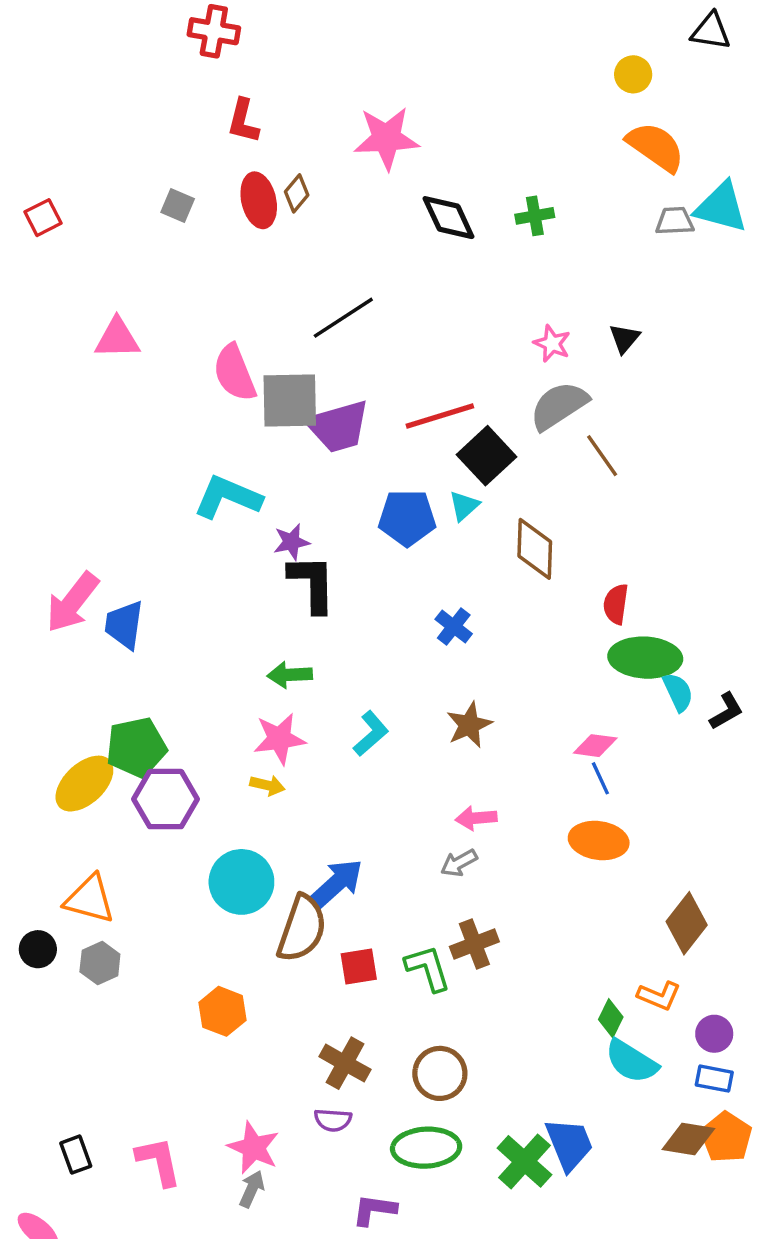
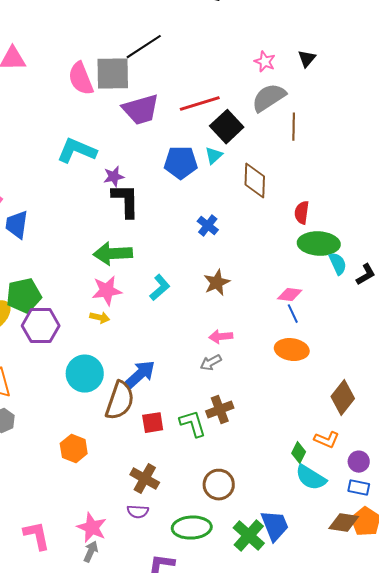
gray square: (290, 400) -> (113, 74), moved
brown line: (602, 456) -> (294, 127), turned 36
green arrow: (290, 675) -> (113, 254), size x1.5
brown circle: (440, 1073) -> (219, 485), moved

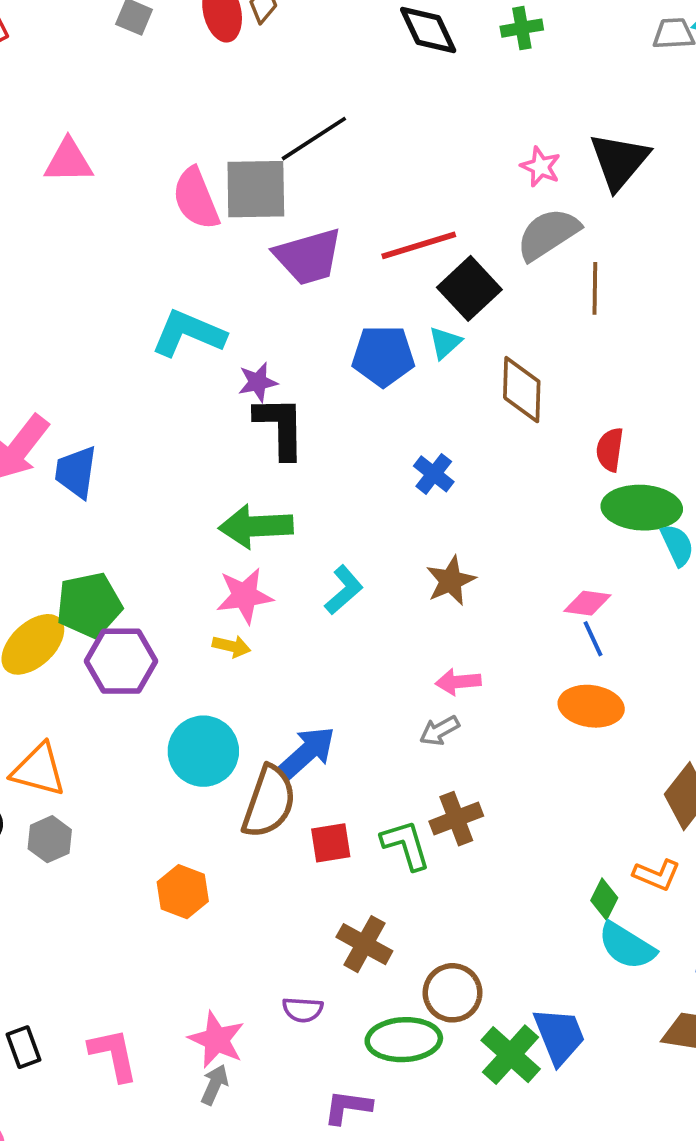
black triangle: (307, 59) -> (619, 161), size x1.8
brown cross: (145, 479) -> (364, 944), moved
brown circle: (219, 485) -> (453, 993), moved

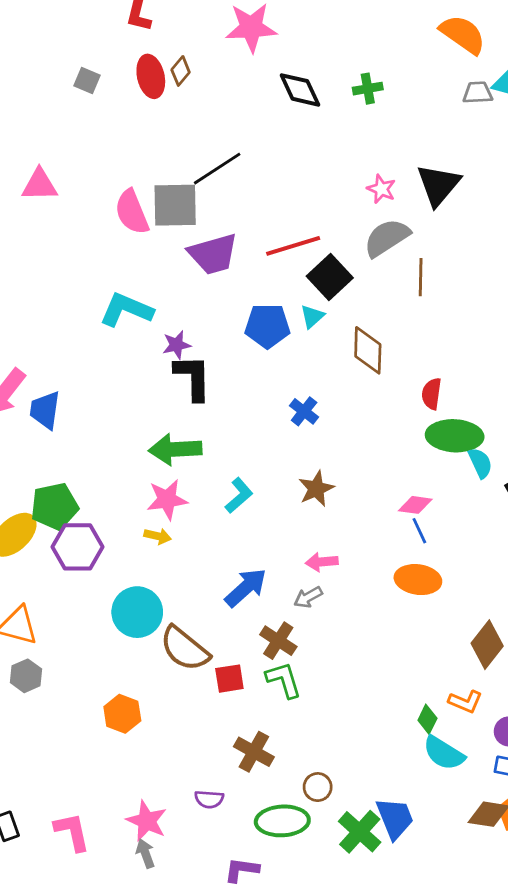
blue arrow: (306, 753) -> (246, 588), moved
brown semicircle: (269, 802) -> (185, 649), turned 110
brown cross: (456, 819) -> (278, 641), moved, turned -36
brown circle: (453, 993) -> (318, 787), size x0.7
gray arrow: (215, 1085) -> (145, 853), turned -44

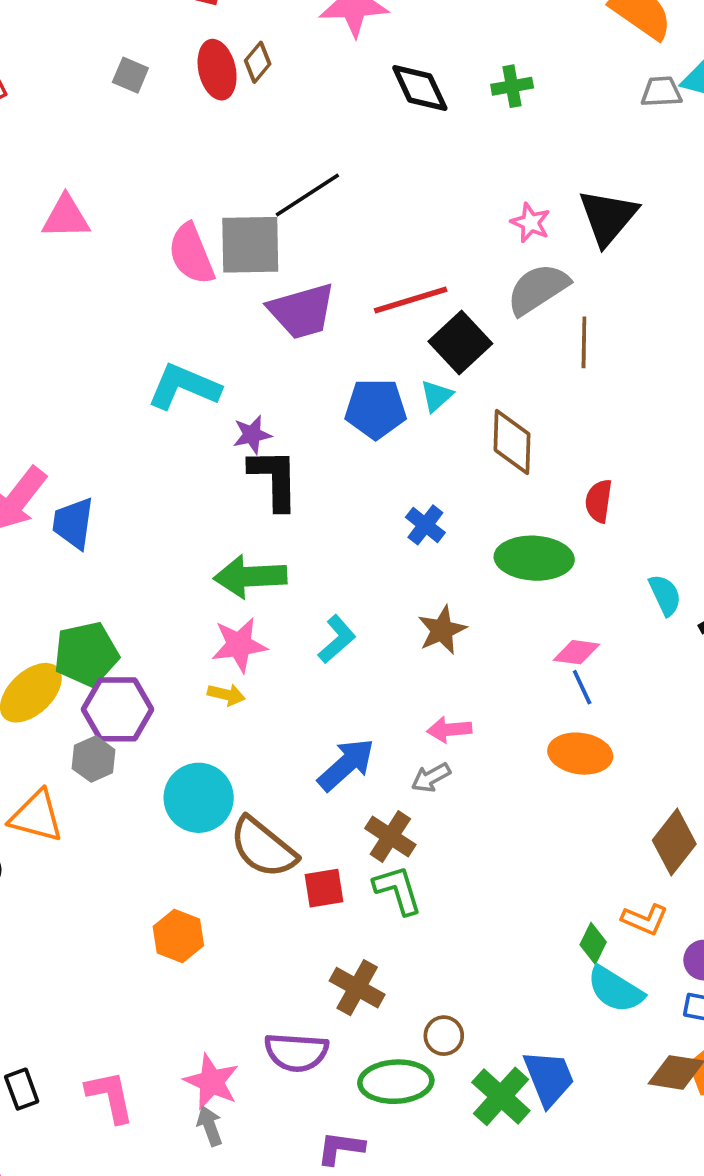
green ellipse: (455, 436) -> (534, 558), moved
gray hexagon: (26, 676) -> (94, 759), moved
purple semicircle: (209, 799) -> (296, 1052), size x1.6

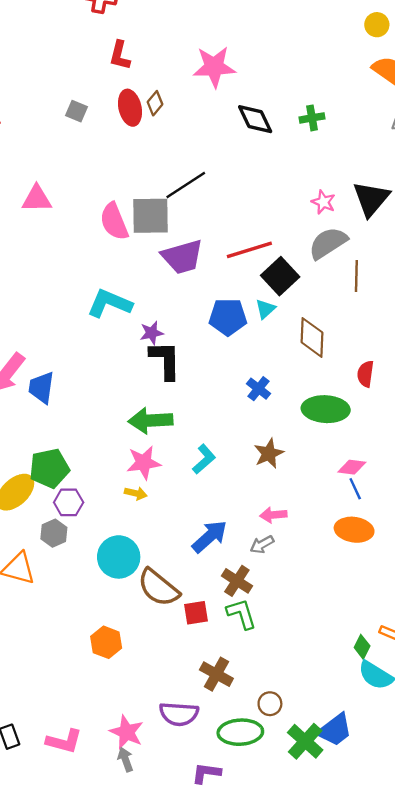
purple hexagon: (118, 709) -> (69, 502), size x0.7
blue trapezoid: (549, 1078) -> (335, 730), turned 75
pink L-shape: (110, 1096) -> (64, 741), turned 117

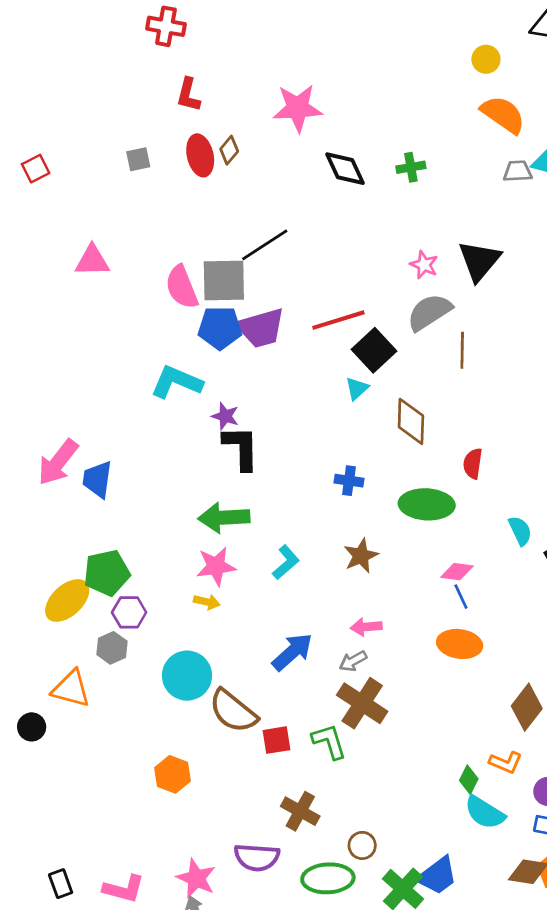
gray square: (77, 111) -> (138, 159), turned -35
blue pentagon: (228, 317) -> (220, 328), moved
purple star: (152, 333) -> (225, 416), turned 30
blue cross: (259, 389) -> (349, 481), turned -30
brown cross: (237, 581) -> (362, 703), moved, size x1.4

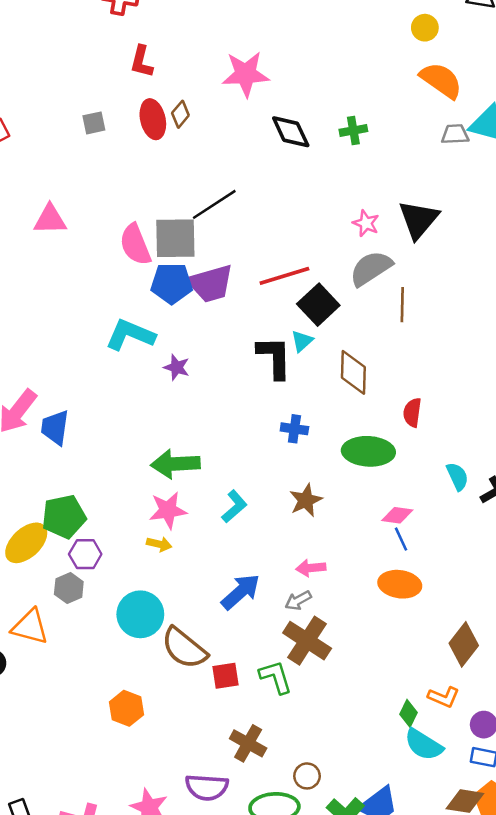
black L-shape: (241, 448) -> (274, 357), moved

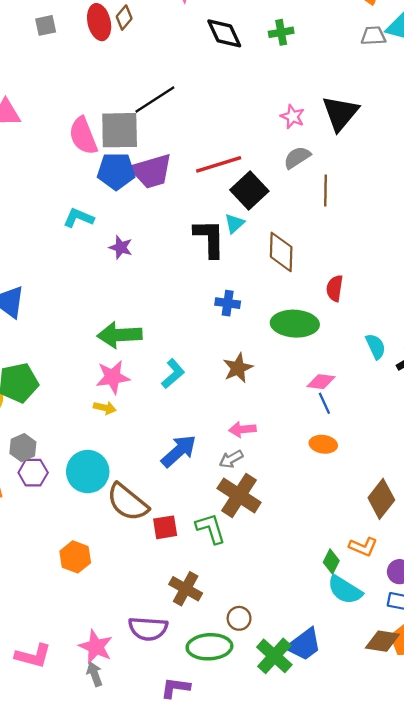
gray semicircle: (371, 268) -> (297, 157), size x0.7
cyan L-shape: (130, 335) -> (79, 218), size x0.7
purple hexagon: (85, 554) -> (33, 473), moved
orange ellipse: (400, 584) -> (323, 444), size x0.7

